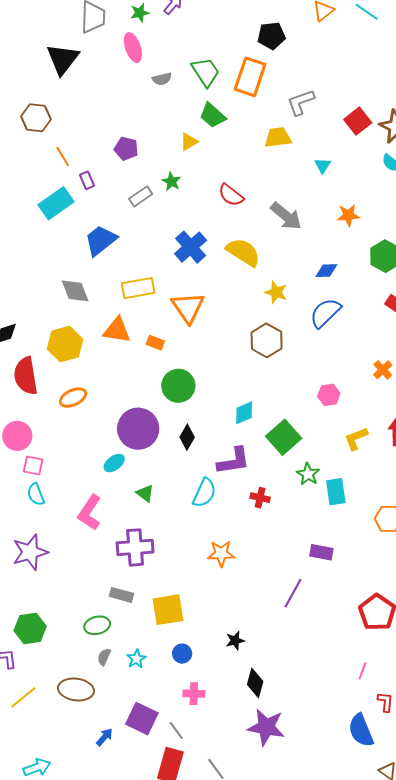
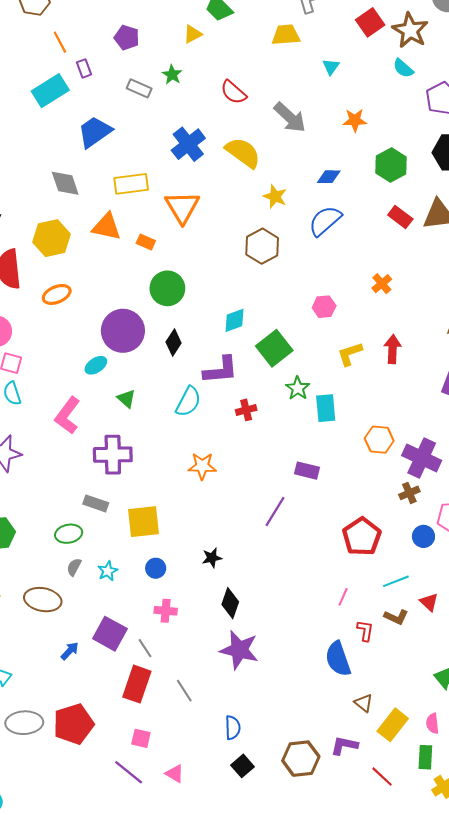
gray rectangle: (141, 196) -> (139, 88), turned 55
red cross: (260, 498) -> (246, 410), turned -30

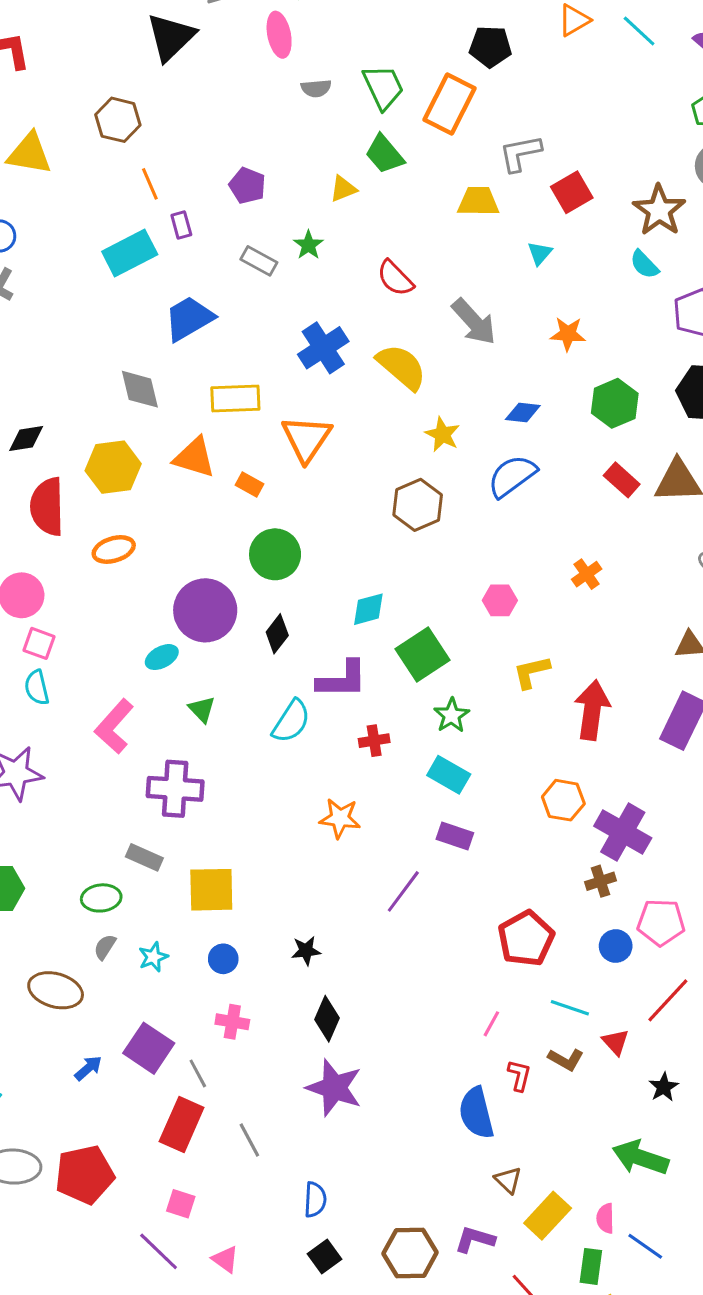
red square: (370, 22) -> (572, 192), moved
red arrow: (393, 349) -> (592, 710), moved, size x1.4
cyan rectangle: (326, 408) -> (449, 775), moved, turned -60
orange star: (202, 466) -> (340, 818), moved
cyan line: (396, 581) -> (570, 1008), turned 35

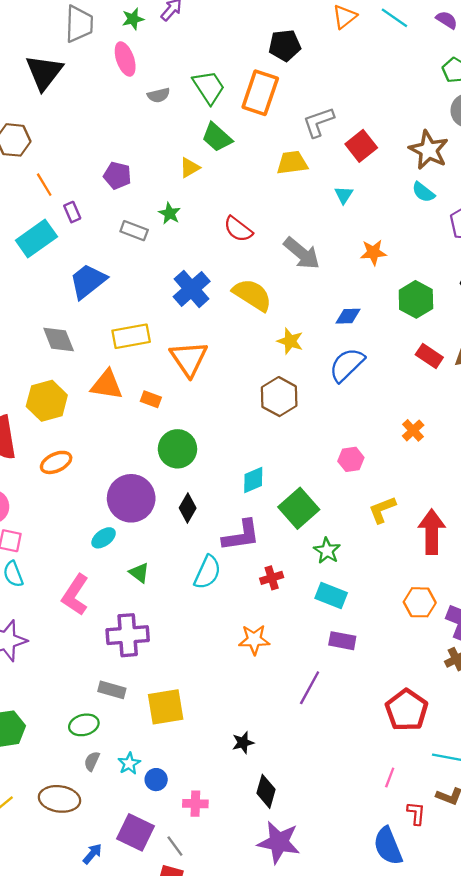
blue circle: (223, 959) -> (156, 780), moved

